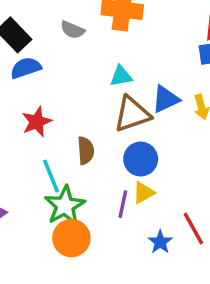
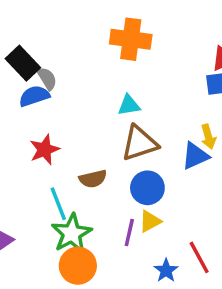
gray semicircle: (72, 30) -> (47, 79), moved, turned -145
blue triangle: (166, 99) -> (195, 156), moved
brown semicircle: (86, 151) -> (93, 179), turned 80

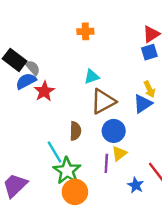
orange cross: (131, 39) -> (85, 31), size x0.6
red star: (45, 150) -> (44, 91), moved
brown semicircle: (93, 179) -> (75, 131), turned -66

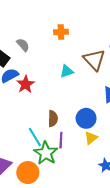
gray semicircle: (33, 68) -> (23, 45), moved
brown triangle: (103, 101) -> (94, 60), moved, turned -45
purple line: (106, 163) -> (61, 140), moved
orange circle: (75, 192) -> (28, 173), moved

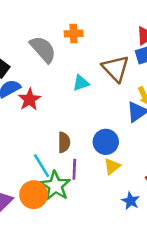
gray semicircle: (23, 45) -> (43, 49), moved, size x1.6
orange circle: (28, 173) -> (34, 195), moved

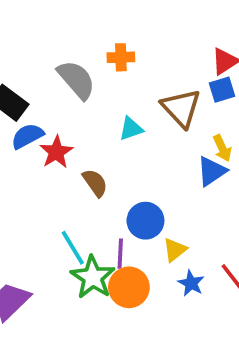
brown semicircle: (64, 142) -> (95, 183), moved, turned -36
blue circle: (106, 142) -> (145, 221), moved
orange circle: (34, 195) -> (129, 287), moved
blue star: (131, 201) -> (191, 283), moved

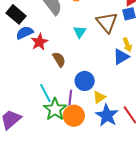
cyan triangle: (131, 129) -> (80, 32), turned -40
blue star: (191, 283) -> (107, 115), size x1.6

